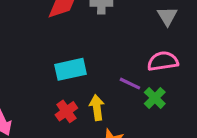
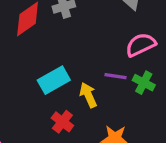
yellow arrow: (97, 108) -> (88, 95), moved

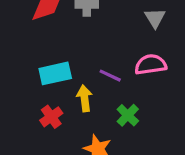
purple line: (115, 76) -> (110, 76), moved
green cross: (144, 83) -> (128, 115), moved

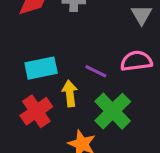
green cross: (128, 115) -> (113, 111), size x1.6
red cross: (51, 117) -> (36, 111), size x1.4

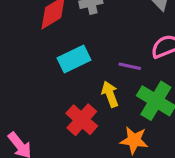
cyan rectangle: (41, 68) -> (74, 59), moved

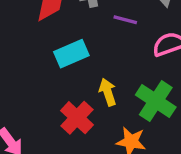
purple line: (130, 66) -> (125, 20), moved

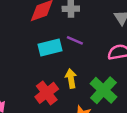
purple line: (125, 20) -> (75, 40), moved

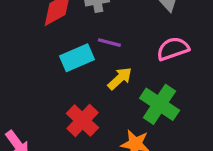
yellow arrow: (71, 79) -> (120, 78), moved, turned 66

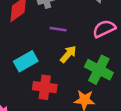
cyan rectangle: (77, 58) -> (26, 61), moved
red cross: (82, 121) -> (45, 87), turned -30

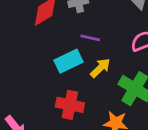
cyan rectangle: (26, 61) -> (68, 61), moved

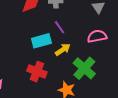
purple line: (90, 38) -> (60, 27), turned 32

